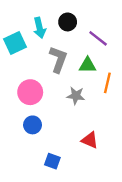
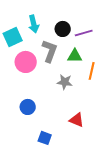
black circle: (68, 22) -> (63, 29), moved
purple line: (98, 38) -> (84, 33), turned -54
pink circle: (30, 92) -> (26, 62), moved

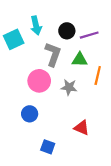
pink circle: (26, 62) -> (39, 81), moved

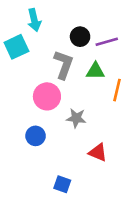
cyan arrow: (36, 26) -> (34, 20), moved
gray star: (69, 87) -> (76, 118), moved
blue square: (48, 147) -> (62, 184), moved

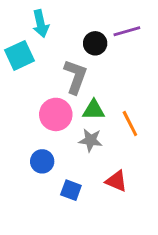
purple line: (107, 42) -> (127, 31), moved
green triangle: (95, 71) -> (94, 110), moved
orange line: (117, 90) -> (130, 124), moved, turned -40
blue square: (62, 184) -> (71, 190), moved

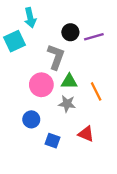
purple line: (127, 31) -> (94, 37), moved

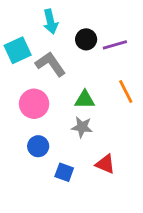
cyan arrow: (30, 18) -> (50, 22), moved
gray L-shape: (56, 57) -> (50, 64), moved, turned -55
pink circle: (41, 85) -> (34, 104), moved
orange line: (96, 91) -> (126, 91), moved

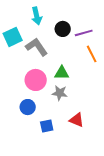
orange line: (126, 91) -> (92, 54), moved
pink circle: (34, 104) -> (36, 80), moved
blue square: (64, 172) -> (47, 126), turned -32

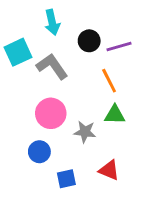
orange line: (92, 54) -> (109, 81), moved
green triangle: (62, 73) -> (115, 115), moved

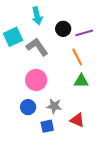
gray star: (85, 132) -> (54, 106), moved

